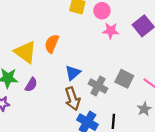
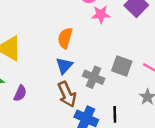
orange semicircle: (52, 44) -> (65, 38), moved
purple semicircle: (31, 85) -> (20, 93), moved

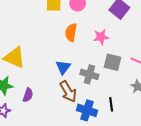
pink star: (101, 14) -> (101, 37), moved
orange semicircle: (65, 38) -> (71, 32), moved

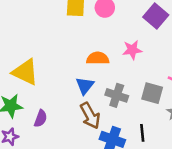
orange semicircle: (71, 32) -> (98, 58), moved, turned 78
gray square: (113, 62) -> (152, 93), moved

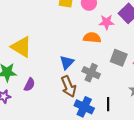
pink star: (132, 50) -> (107, 22), moved
orange semicircle: (98, 58) -> (92, 38), moved
gray square: (152, 93) -> (119, 58), moved

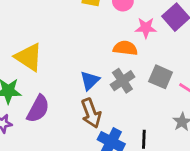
gray cross: (91, 73) -> (122, 81), moved, turned 30
purple semicircle: (29, 85) -> (38, 109), size x1.5

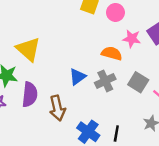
purple semicircle: (38, 109) -> (30, 94), turned -30
brown arrow: (91, 113) -> (57, 108), moved

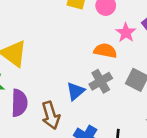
pink star: (132, 39) -> (126, 33), turned 30
blue triangle: (77, 77) -> (76, 91), moved

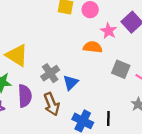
gray cross: (101, 81) -> (50, 73), moved

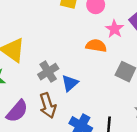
purple semicircle: (25, 96) -> (17, 111), moved, turned 40

